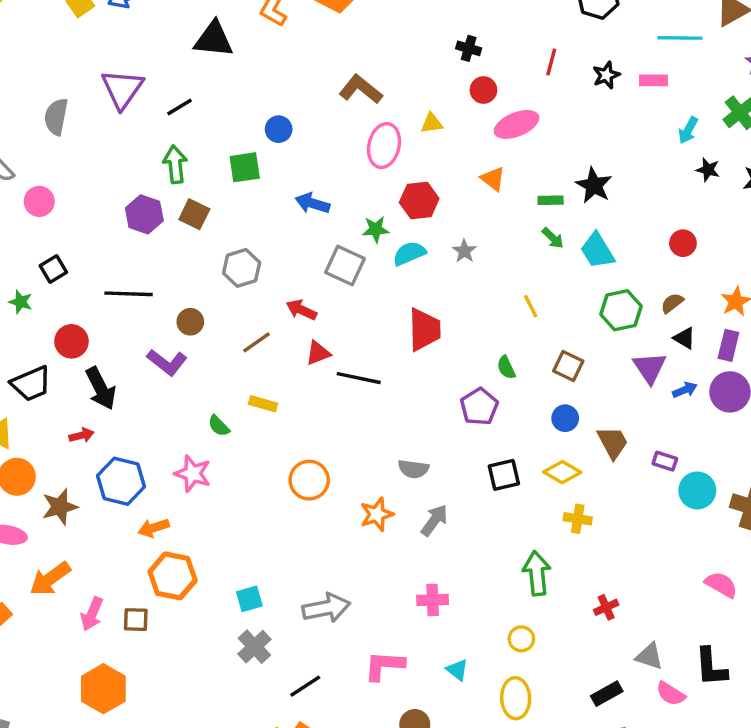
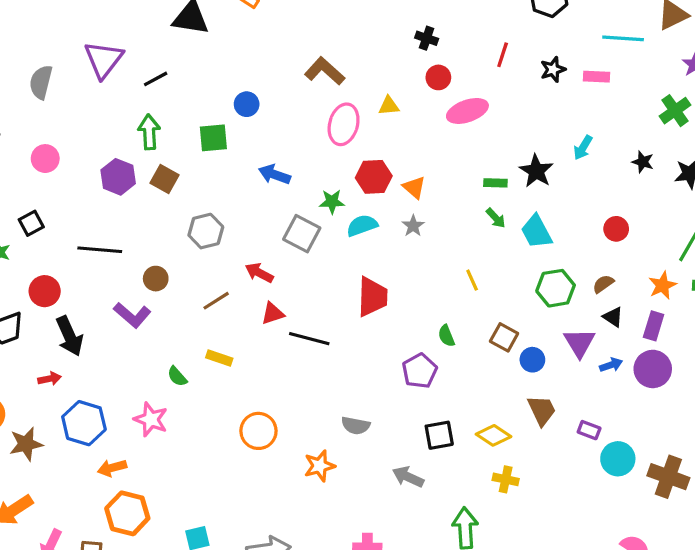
cyan arrow: (688, 130) -> (583, 148), moved
orange triangle: (493, 179) -> (414, 187), moved
pink circle: (39, 201) -> (45, 159), moved
blue circle: (565, 418) -> (532, 360), moved
gray arrow: (434, 520) -> (408, 477), moved, turned -104

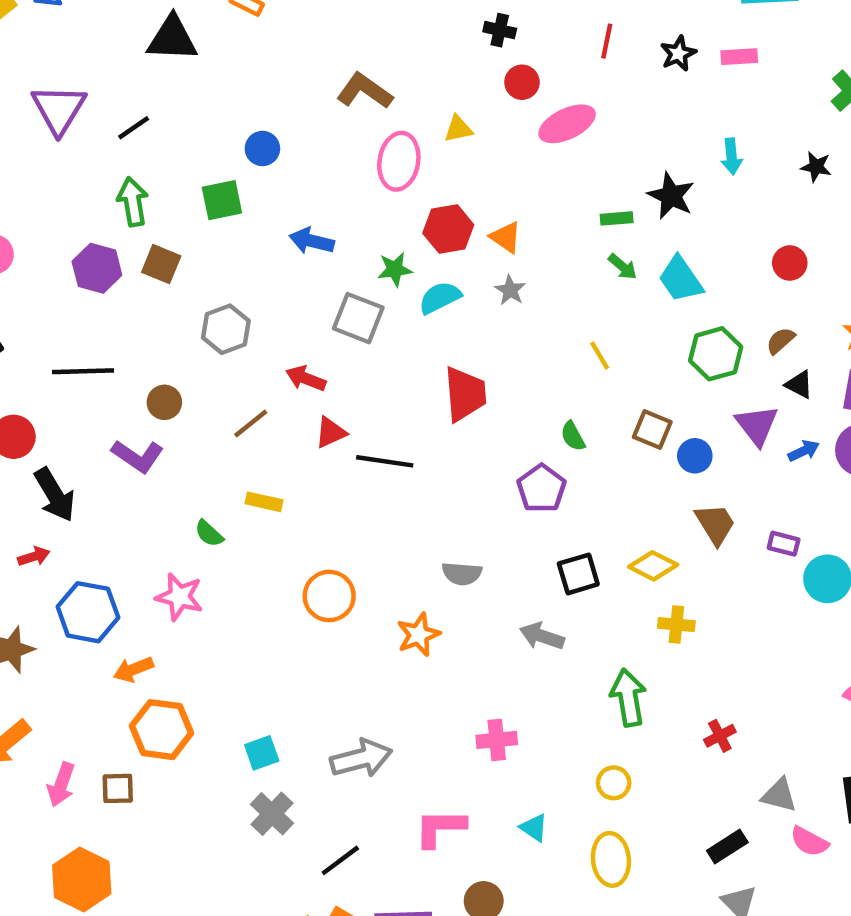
cyan arrow: (583, 148) -> (731, 156), turned -30

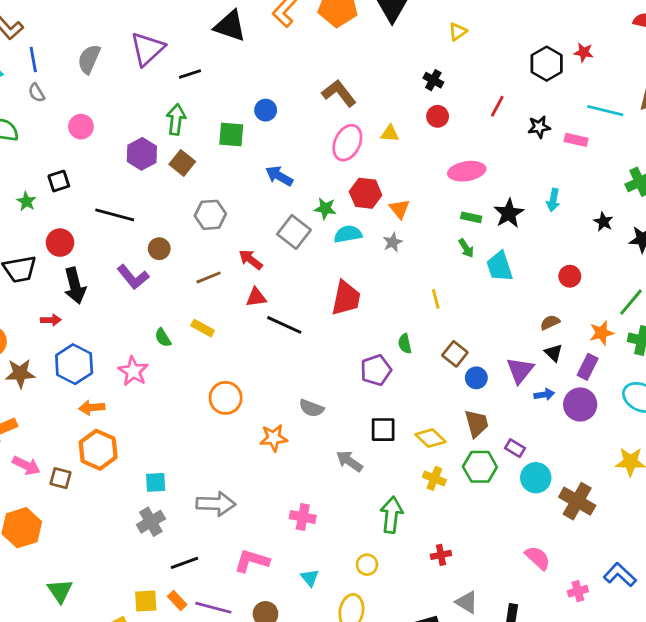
pink ellipse: (567, 124) -> (467, 171), moved
green hexagon: (716, 354) -> (480, 467), moved
pink arrow: (61, 785) -> (26, 465), turned -100

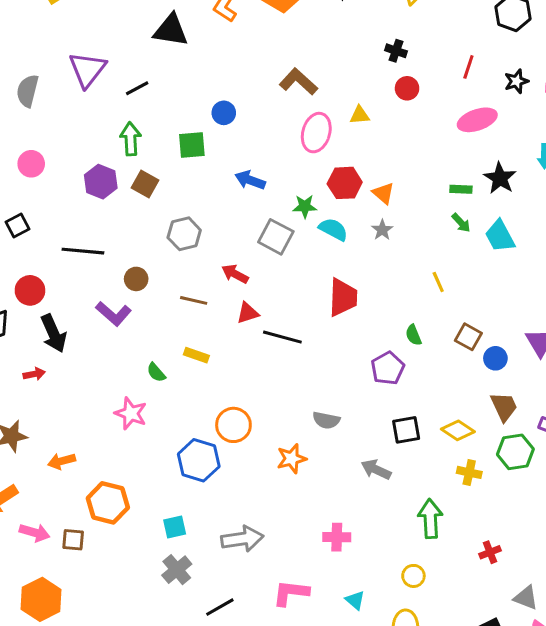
pink ellipse: (467, 171) -> (477, 120), moved
cyan semicircle: (348, 234) -> (333, 229), turned 48
brown line: (209, 277) -> (194, 300), turned 45
blue hexagon: (74, 364) -> (199, 460), moved
orange arrow: (92, 408) -> (62, 461), moved

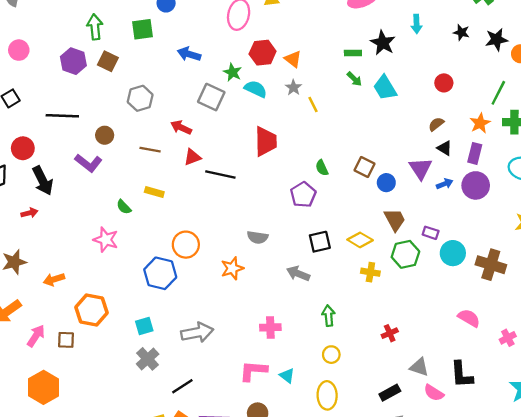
green star: (305, 206) -> (233, 72), turned 30
yellow line: (438, 282) -> (313, 105), moved
green arrow: (430, 519) -> (329, 316), moved, size x0.7
pink arrow: (35, 533) -> (36, 336), turned -70
pink L-shape: (291, 593) -> (253, 371), moved

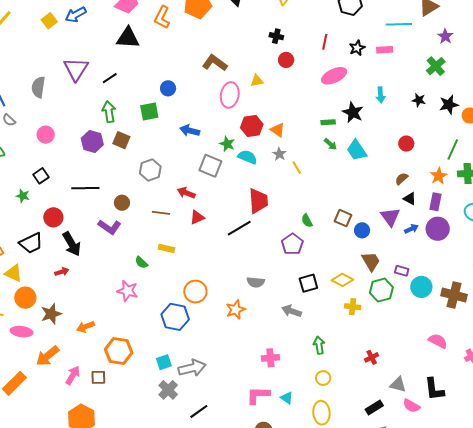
black line: (220, 175) -> (239, 228), moved, turned -40
gray arrow: (197, 333) -> (192, 368), moved

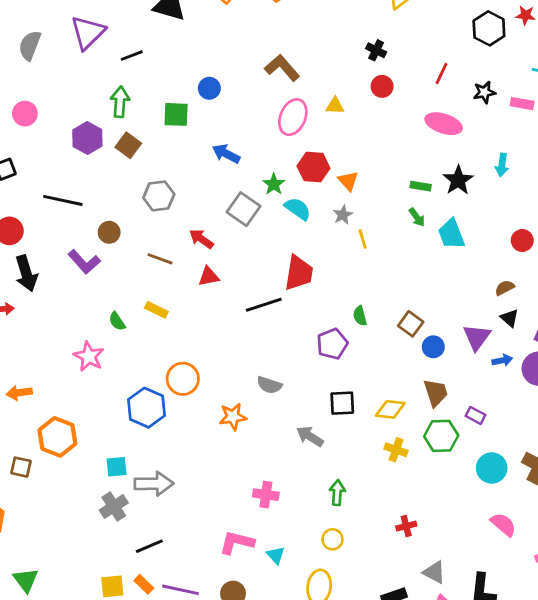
pink ellipse: (334, 76) -> (444, 124), turned 30
yellow diamond: (342, 280) -> (390, 409), turned -35
cyan circle: (421, 287) -> (492, 468), moved

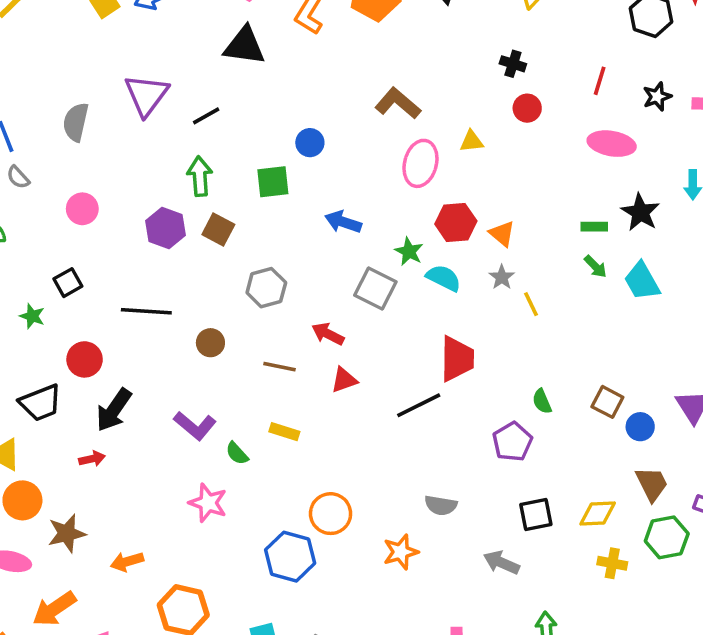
purple L-shape: (84, 262) -> (195, 426), moved
black arrow: (26, 273) -> (114, 410), turned 60

